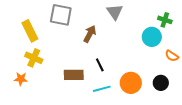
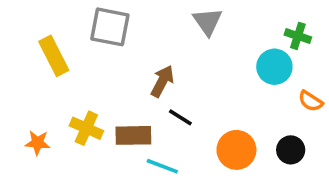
brown arrow: (90, 34) -> (162, 81), moved
yellow cross: (34, 58) -> (86, 128), moved
black line: (100, 65) -> (180, 117), turned -32
cyan line: (102, 89) -> (162, 166), moved, turned 36

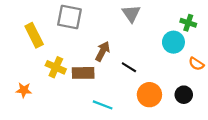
black line: (180, 117) -> (129, 67), moved
yellow cross: (86, 128) -> (56, 67), moved
brown rectangle: (133, 135) -> (83, 73), moved

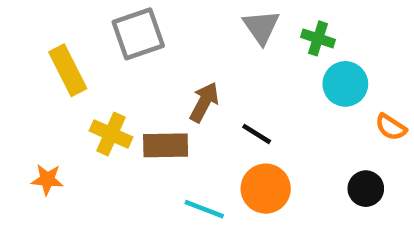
gray square: (69, 17) -> (138, 34), turned -30
green cross: (188, 23) -> (318, 38), moved
orange circle: (149, 95) -> (266, 189), moved

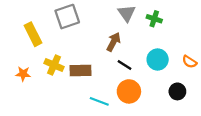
cyan circle: (345, 84) -> (158, 59), moved
brown arrow: (204, 102) -> (113, 42), moved
orange star: (47, 179) -> (23, 74), moved

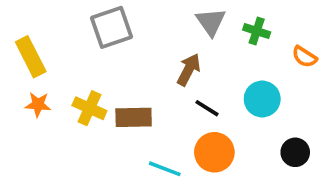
yellow rectangle: (33, 34) -> (31, 57), moved
orange semicircle: (190, 62) -> (304, 57), moved
orange star: (23, 74) -> (38, 105), moved

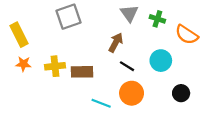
orange semicircle: (304, 57) -> (187, 35), size x1.5
yellow cross: (89, 108) -> (55, 66), turned -30

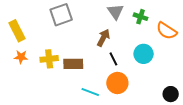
black line: (127, 66) -> (113, 59), turned 32
black circle: (181, 93) -> (171, 94), moved

